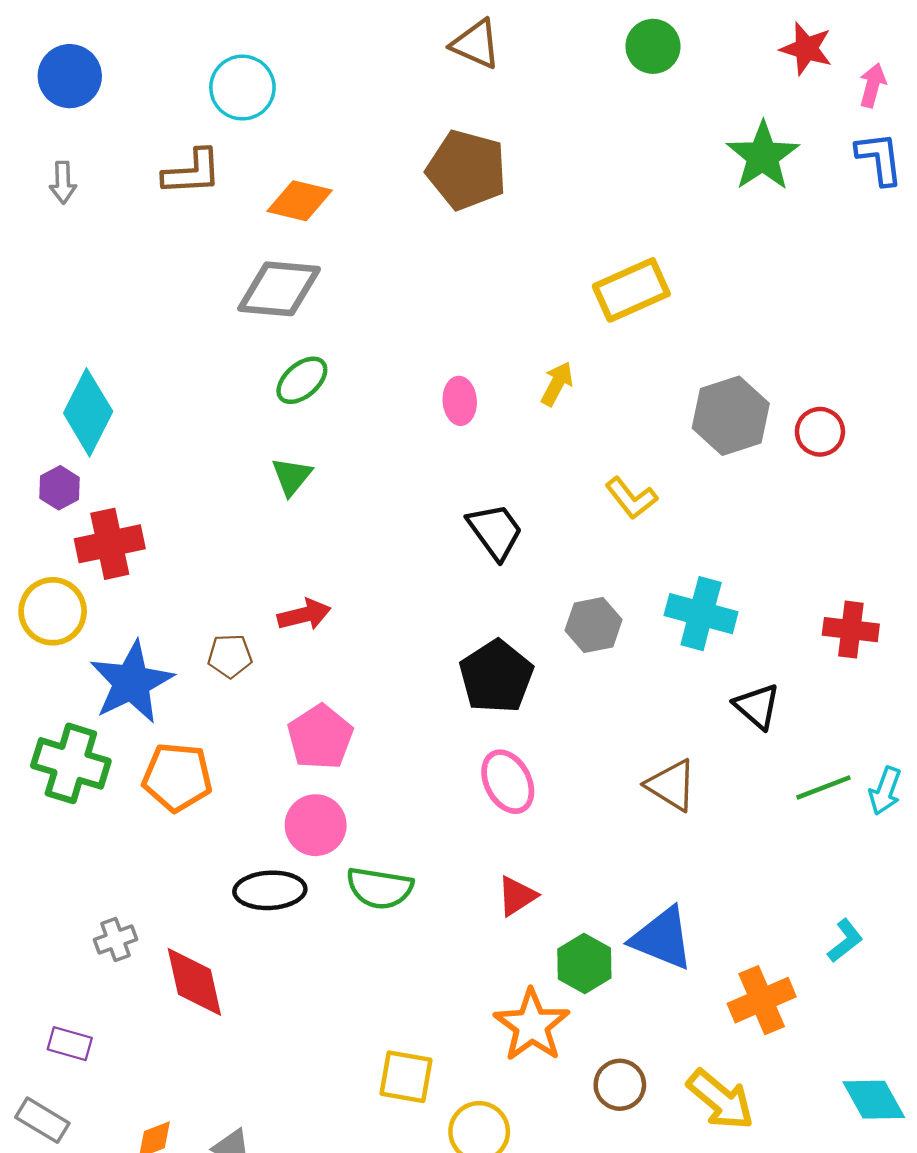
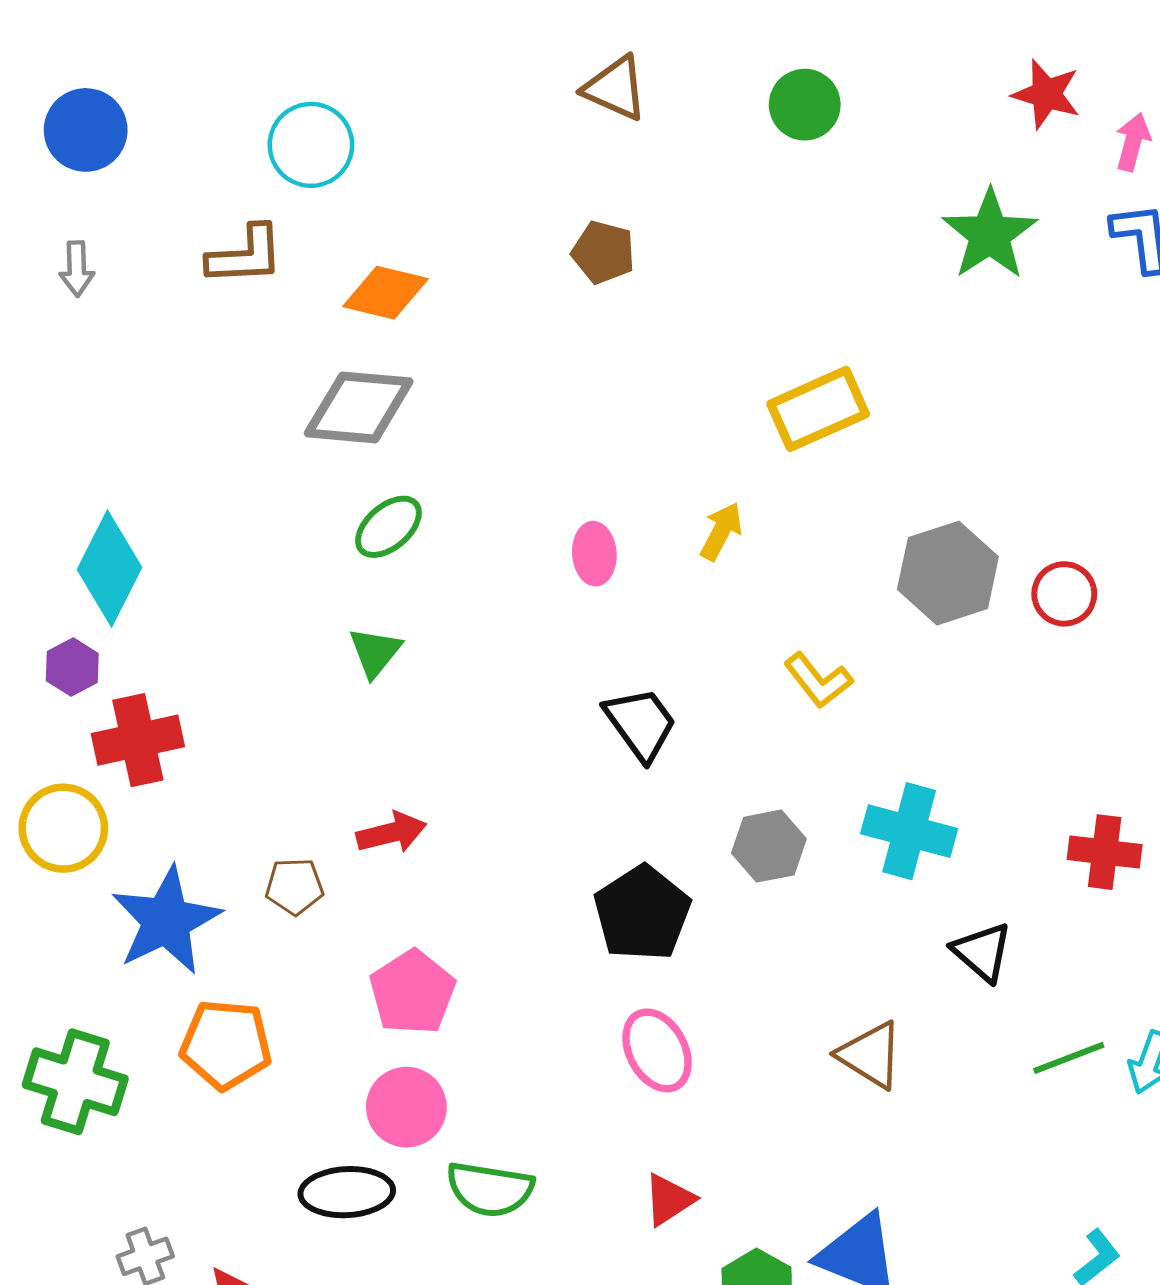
green circle: (653, 46) -> (805, 105), moved
brown pentagon: (467, 170) -> (603, 252), size x0.6
green cross: (71, 763) -> (75, 1082), moved

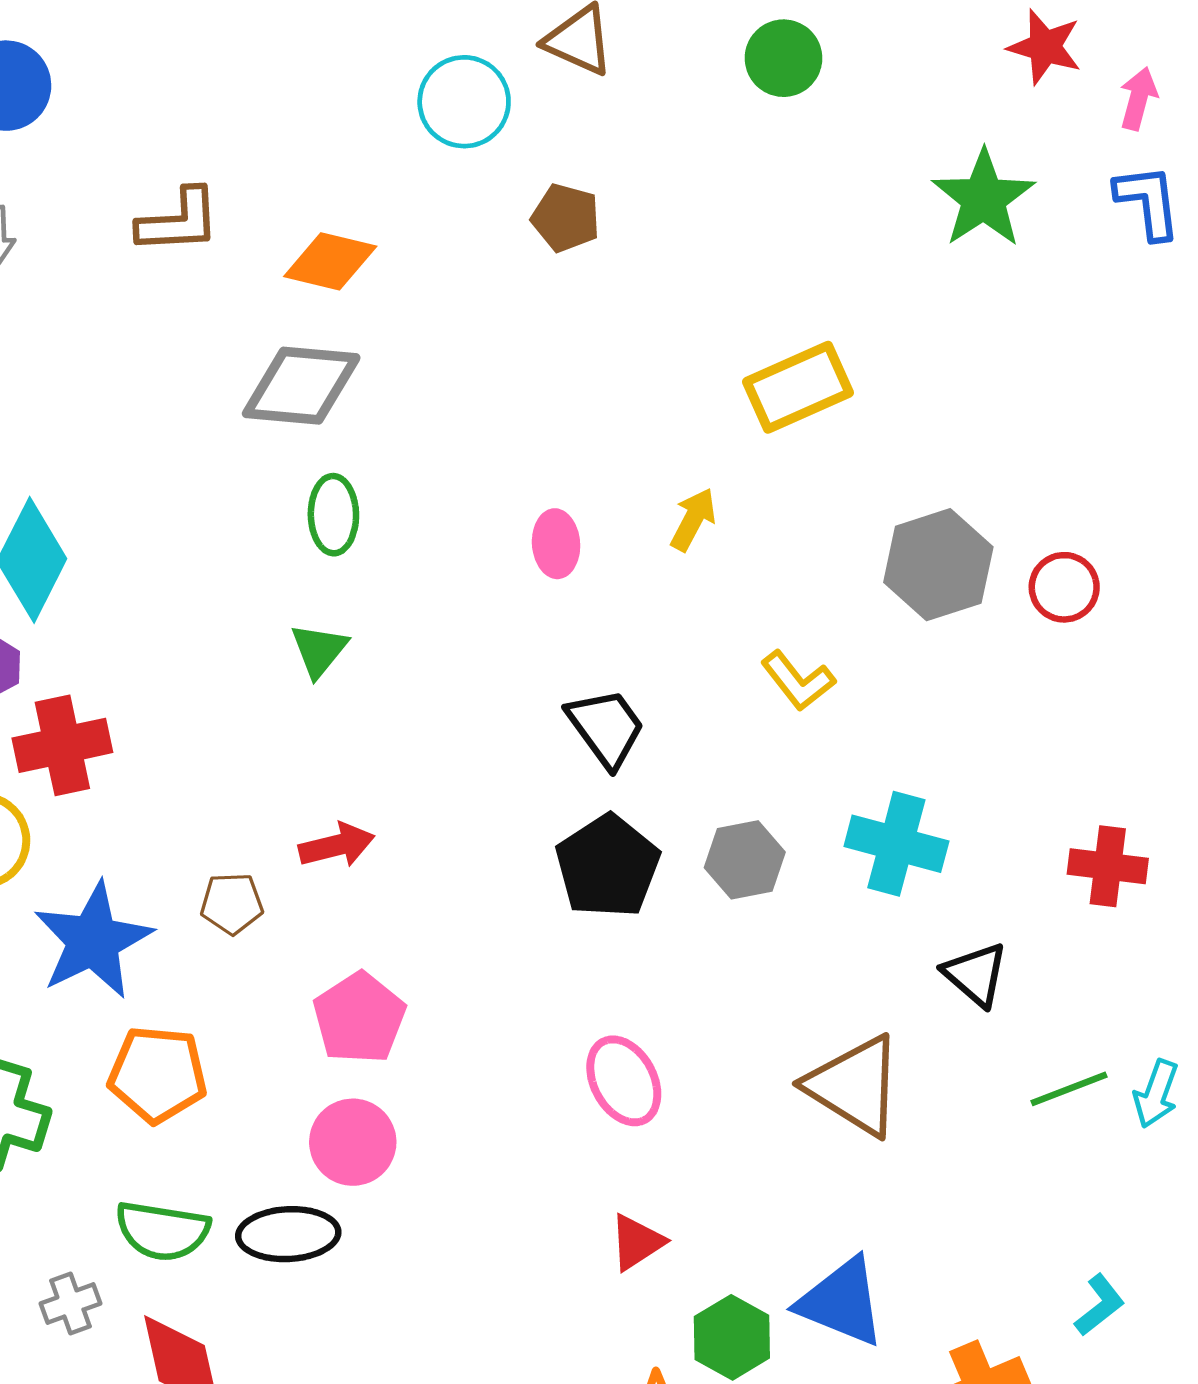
cyan circle: (311, 145) -> (464, 102), moved
green ellipse: (388, 527) -> (333, 515), turned -50
black pentagon: (642, 913) -> (608, 866), moved
brown triangle: (870, 1055) -> (854, 1086), size x1.4
green semicircle: (490, 1189) -> (162, 1231), moved

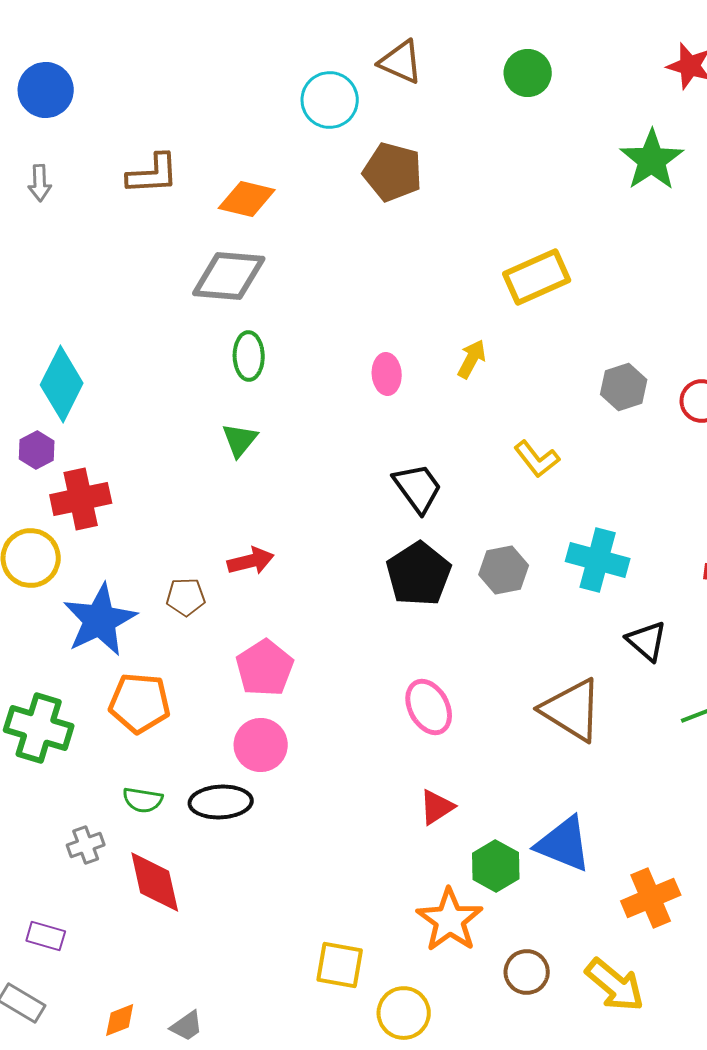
brown pentagon: (566, 218) -> (393, 172), size x1.4
gray hexagon: (938, 565) -> (624, 387), size x0.7
green semicircle: (162, 1231) -> (143, 800), size x0.7

